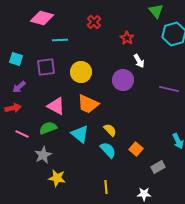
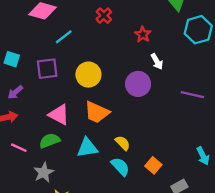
cyan line: (60, 40) -> (64, 37), turned -35
cyan triangle: (80, 134) -> (87, 148), turned -48

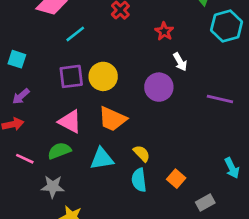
purple square: (47, 69) -> (71, 76), moved
cyan semicircle: (120, 167) -> (139, 180), turned -144
gray star: (44, 172) -> (53, 187), turned 30

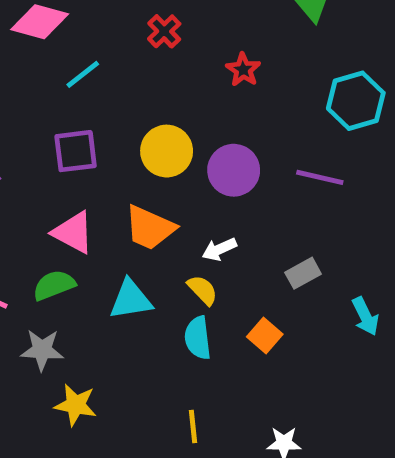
cyan hexagon: (227, 26) -> (356, 101), moved
white arrow: (180, 62) -> (219, 249), moved, turned 96
yellow circle: (103, 76) -> (167, 151), moved
purple line: (220, 99) -> (320, 177), moved
gray rectangle: (205, 203) -> (303, 273), moved

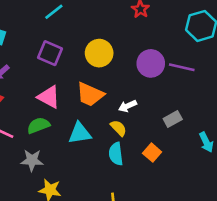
purple square: (76, 151) -> (50, 53), turned 30
purple circle: (234, 170) -> (151, 63), moved

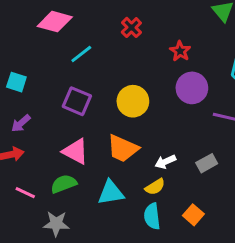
purple circle: (151, 63) -> (192, 88), moved
gray rectangle: (173, 119) -> (207, 163), moved
yellow semicircle: (118, 128) -> (155, 187), turned 102

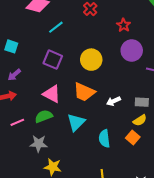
gray rectangle: (207, 163) -> (142, 102), turned 32
yellow semicircle: (155, 187) -> (140, 120), moved
pink line: (25, 193) -> (17, 122), turned -48
cyan triangle: (111, 193) -> (76, 122), turned -36

